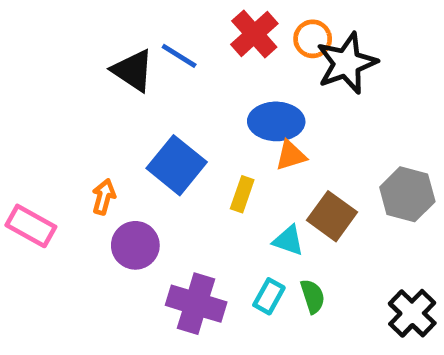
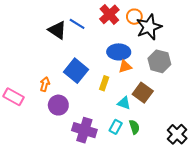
gray hexagon: (407, 194) -> (159, 61), moved

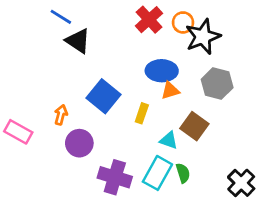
blue line: (77, 24) -> (61, 17), moved
cyan rectangle: (116, 127) -> (157, 173), size x1.6

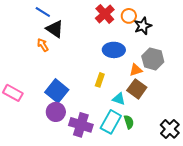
black star: (203, 37) -> (143, 26), size x0.7
orange triangle: (170, 91) -> (136, 70), moved
blue square: (103, 96) -> (57, 91), moved
orange arrow: (61, 115) -> (43, 45), moved, turned -48
purple circle: (79, 143) -> (56, 112), moved

